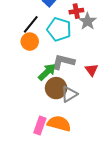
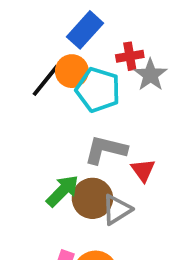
orange circle: (30, 42) -> (72, 71), moved
red triangle: (92, 70) -> (143, 170), moved
green arrow: (47, 72) -> (62, 191), moved

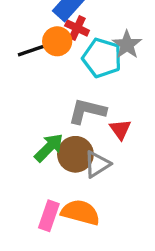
red cross: (130, 56) -> (77, 28), moved, turned 35
black line: (46, 80) -> (34, 50), turned 32
cyan pentagon: (98, 90) -> (102, 58), moved

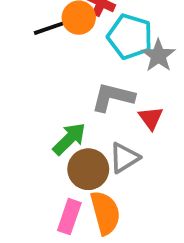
gray star: (127, 45) -> (158, 55), moved
brown circle: (75, 154) -> (88, 169), moved
orange semicircle: (80, 212) -> (105, 213), turned 60

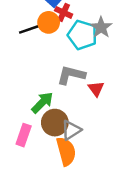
gray star: (158, 55) -> (101, 27), moved
gray triangle: (124, 158) -> (71, 130), moved
pink rectangle: (69, 217) -> (24, 135), moved

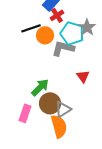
red cross: (64, 12) -> (57, 15), turned 32
orange circle: (49, 22) -> (45, 35), moved
gray L-shape: (71, 75) -> (63, 48), moved

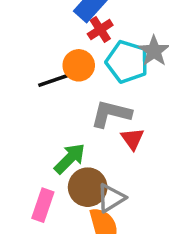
black line: (31, 28) -> (55, 80), moved
gray L-shape: (63, 48) -> (111, 114), moved
red triangle: (83, 76) -> (132, 139), moved

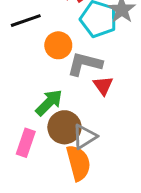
orange circle: (79, 65) -> (58, 45), moved
black line: (55, 80) -> (26, 21), moved

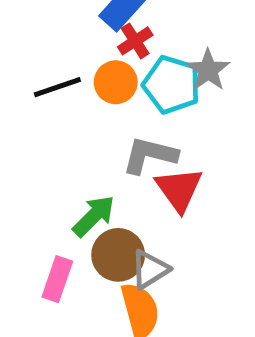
orange circle: (58, 45) -> (116, 82), moved
red triangle: (103, 86) -> (179, 189), size x1.5

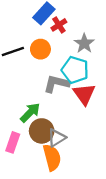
red cross: (135, 41) -> (59, 25), moved
cyan pentagon: (172, 85) -> (75, 70), moved
red triangle: (179, 189) -> (84, 94), moved

